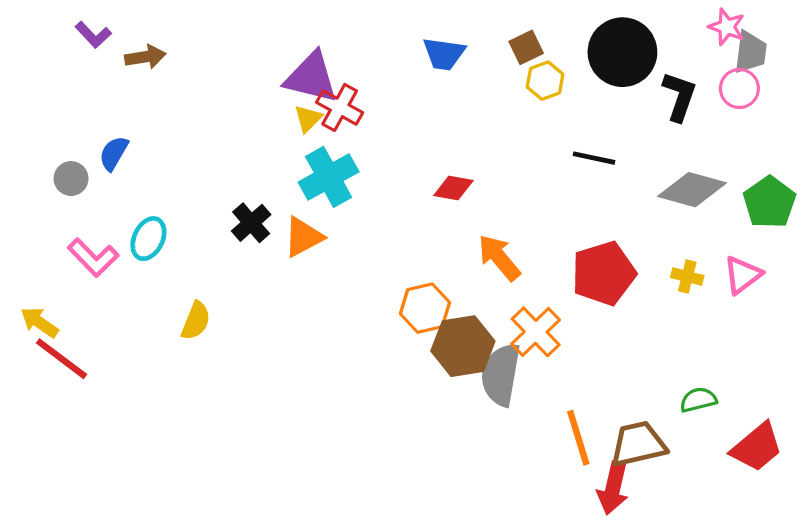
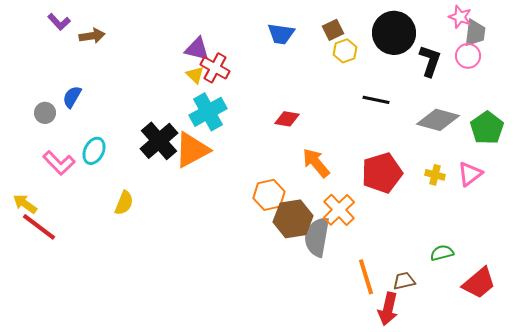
purple triangle: (311, 77) -> (197, 49), size x0.7
yellow triangle: (308, 119) -> (195, 75), turned -30
black cross: (251, 223) -> (159, 141), size x1.5
orange triangle: (303, 237) -> (192, 150), size x1.4
brown trapezoid: (638, 444) -> (404, 281), size x0.6

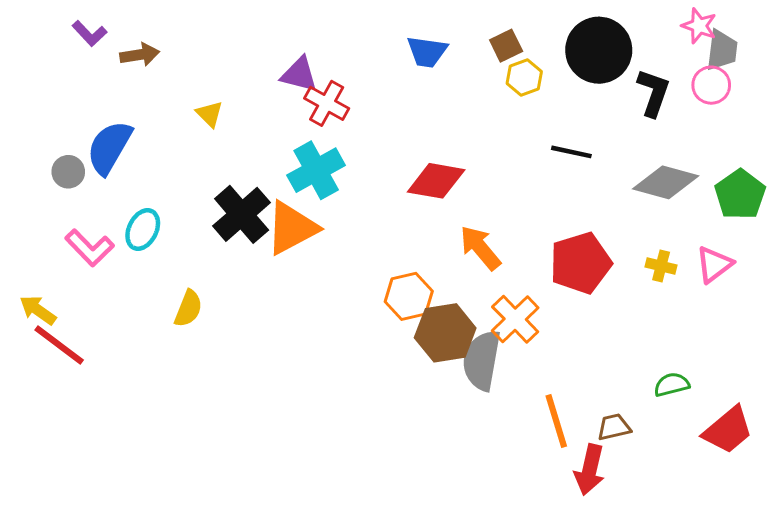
yellow triangle: (195, 75) -> (210, 114), moved
blue semicircle: (72, 97) -> (109, 147), size x1.6
red diamond: (287, 119) -> (436, 181), size x1.5

